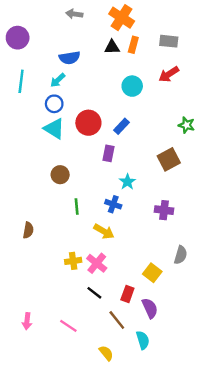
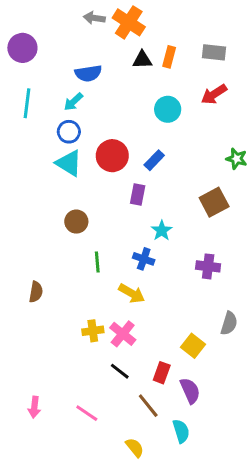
orange cross: (122, 18) -> (129, 22), moved

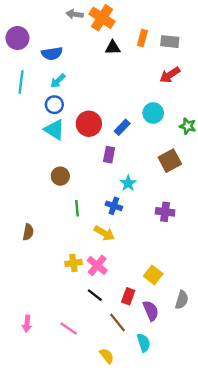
orange rectangle: (169, 57) -> (142, 38), moved
blue semicircle: (88, 73) -> (52, 53), moved
cyan circle: (168, 109) -> (153, 113), moved
gray semicircle: (229, 323) -> (182, 300), moved

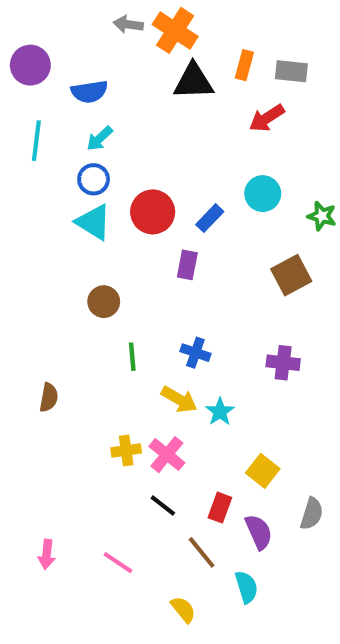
black triangle: (113, 48) -> (193, 81), size x1.5
red arrow: (170, 75) -> (267, 118), moved
cyan star: (128, 183) -> (220, 412), moved

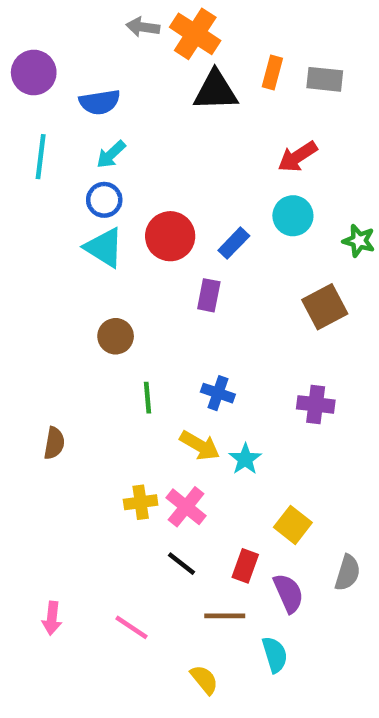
red arrow: (267, 118) -> (297, 157), moved
brown line: (202, 552) -> (225, 616), turned -51

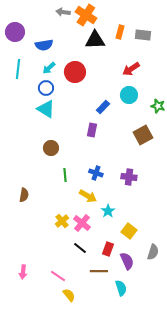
red circle: (170, 236) -> (75, 72), moved
purple cross: (316, 404) -> (129, 177), moved
cyan star: (245, 459) -> (108, 211), moved
yellow cross: (141, 502) -> (62, 221), turned -32
yellow semicircle: (204, 680) -> (69, 295), moved

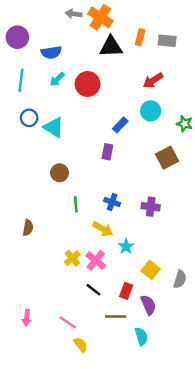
blue circle: (46, 88) -> (29, 118), moved
gray semicircle: (153, 252) -> (180, 279), moved

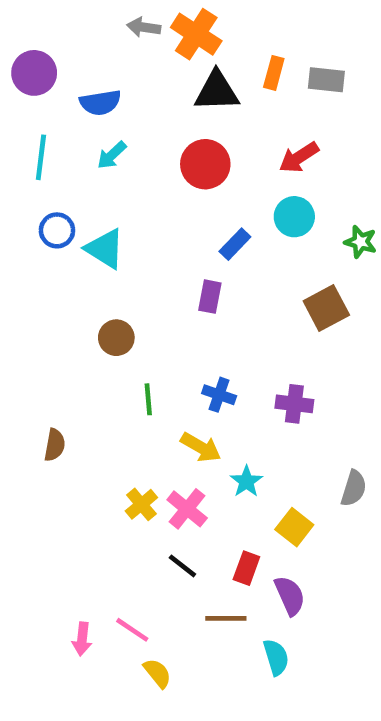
red circle: (88, 84) -> (205, 164), moved
gray semicircle: (180, 279) -> (354, 488), moved
pink arrow: (27, 318) -> (82, 639), moved

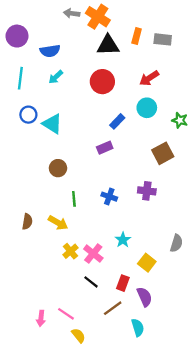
purple rectangle: (210, 297) -> (105, 148), turned 56
purple cross: (294, 404) -> (147, 191), moved
yellow arrow: (201, 447) -> (58, 223), moved
brown line: (226, 618) -> (113, 308), turned -36

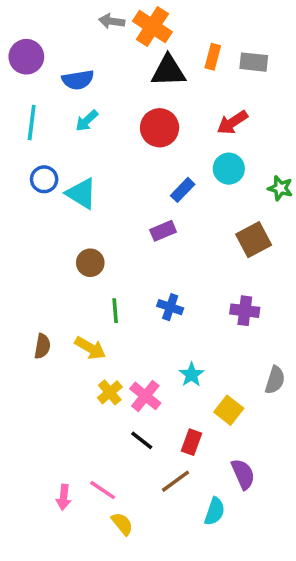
purple cross: (147, 191) -> (245, 311), moved
purple semicircle: (145, 297) -> (243, 474), moved
cyan semicircle: (138, 328) -> (215, 511), turned 36

